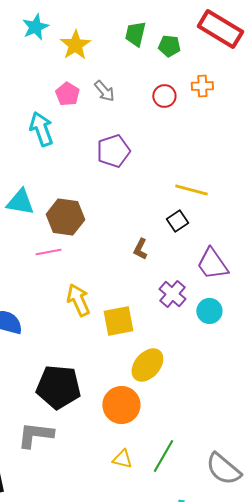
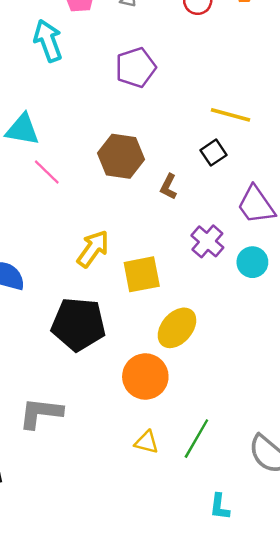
brown hexagon: (65, 217) -> (121, 156), moved
pink line: (48, 252) -> (47, 172), moved, turned 55
yellow arrow: (78, 300) -> (93, 249), turned 60
black pentagon: (58, 387) -> (78, 324), moved

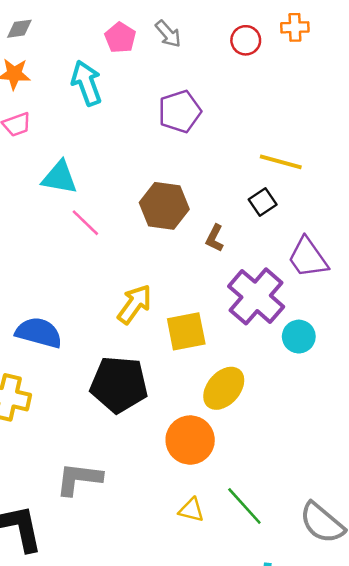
purple cross: (207, 241) -> (256, 296), size x1.6
cyan circle: (252, 262) -> (299, 337), moved
green line: (196, 439) -> (244, 506), turned -72

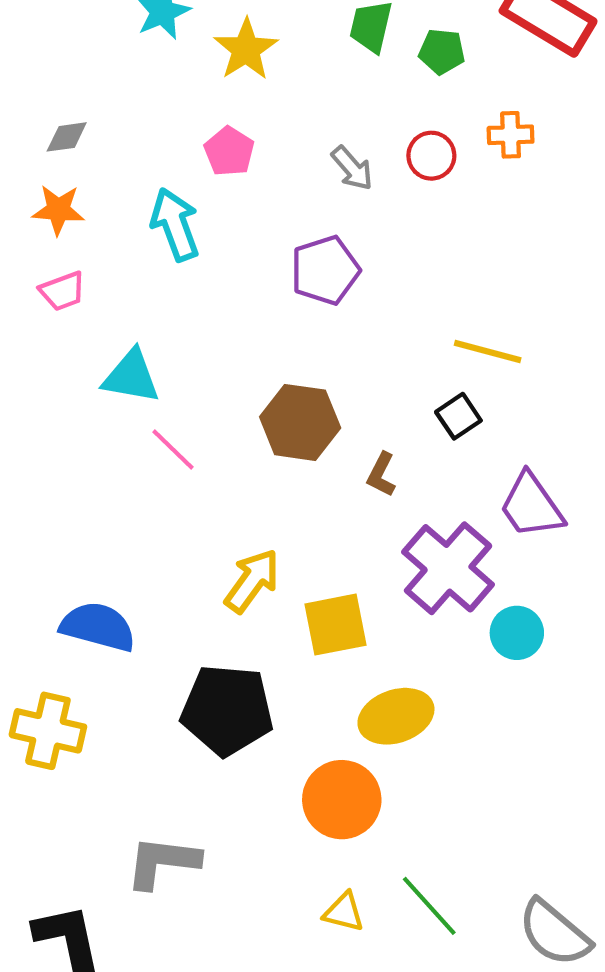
gray arrow: (168, 34) -> (352, 168), moved
yellow ellipse: (224, 388) -> (396, 716), turned 30

